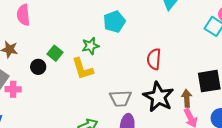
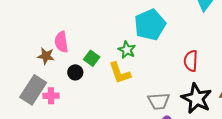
pink semicircle: (23, 15) -> (61, 42), moved
cyan pentagon: (114, 22) -> (150, 25), size x1.4
green star: (90, 46) -> (127, 50), turned -30

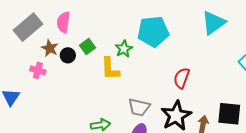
brown star: (46, 56) -> (50, 48), moved
gray rectangle: (33, 90) -> (28, 27), moved

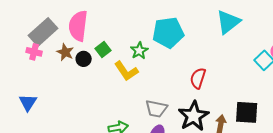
pink semicircle: (63, 22) -> (78, 26), size x1.4
yellow L-shape: (110, 69) -> (126, 71), turned -30
pink cross: (38, 70) -> (34, 52), moved

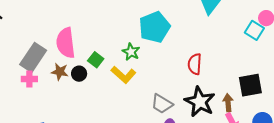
gray trapezoid: (156, 109) -> (162, 104), turned 35

